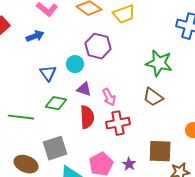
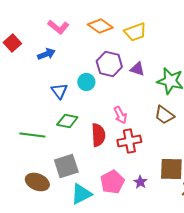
purple triangle: (84, 89) -> (137, 69), moved

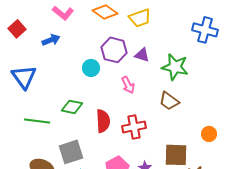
blue triangle: (59, 91) -> (24, 77), moved, size x1.5
pink arrow: (120, 115) -> (128, 85), moved

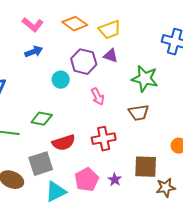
blue arrow: (51, 40) -> (34, 52), moved
purple triangle: (142, 55) -> (111, 56), moved
brown trapezoid: (169, 101) -> (139, 113), turned -45
red semicircle: (103, 121) -> (64, 143), moved, turned 75

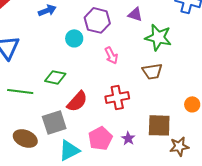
purple triangle: (111, 56) -> (135, 14), moved
red semicircle: (64, 143) -> (77, 101), turned -30

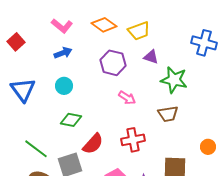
cyan circle: (74, 38) -> (64, 86), moved
pink arrow: (111, 55) -> (127, 98), turned -30
green line: (20, 91) -> (36, 149), moved, turned 30

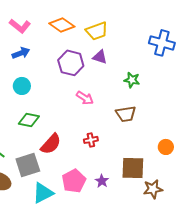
purple triangle: (151, 57) -> (100, 57), moved
green star: (174, 80) -> (132, 80), size x0.6
red cross: (133, 140) -> (91, 140), size x0.6

